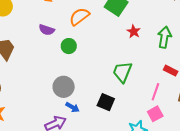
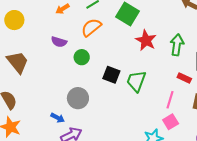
red star: (134, 31) -> (146, 40), size x1.5
black square: (106, 102) -> (111, 75), moved
blue arrow: (72, 107) -> (58, 118), moved

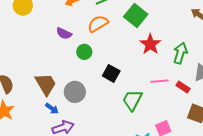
brown trapezoid: (18, 62) -> (46, 84), moved
green trapezoid: (136, 81) -> (132, 100), moved
pink line: (170, 100) -> (160, 81), moved, turned 60

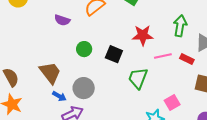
red star: (150, 44) -> (143, 35), moved, turned -30
green circle: (84, 52) -> (84, 49), moved
gray circle: (75, 92) -> (84, 88), moved

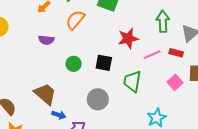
gray circle: (84, 88) -> (98, 99), moved
pink square: (172, 102) -> (175, 82), moved

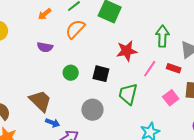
pink line: (152, 55) -> (150, 69), turned -36

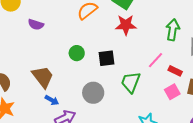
purple semicircle: (45, 47) -> (36, 24), moved
red star: (127, 51) -> (126, 25), moved
red rectangle: (174, 68) -> (175, 71), moved
black square: (101, 74) -> (107, 58), turned -30

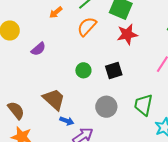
purple semicircle: (36, 24) -> (38, 49), turned -49
green trapezoid: (131, 82) -> (143, 105), moved

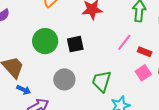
green circle: (83, 70) -> (45, 41), size x1.6

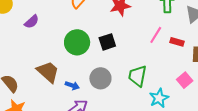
pink square: (143, 73) -> (185, 80), moved
blue arrow: (24, 90) -> (72, 85), moved

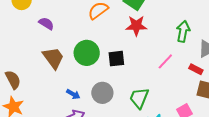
purple semicircle: (32, 22) -> (46, 23), turned -119
red rectangle: (177, 42) -> (196, 69), moved
brown trapezoid: (48, 72) -> (53, 58), moved

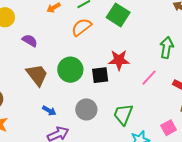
red star: (136, 26) -> (119, 60), moved
blue arrow: (73, 94) -> (49, 111), moved

